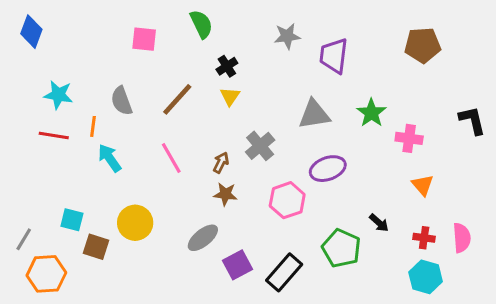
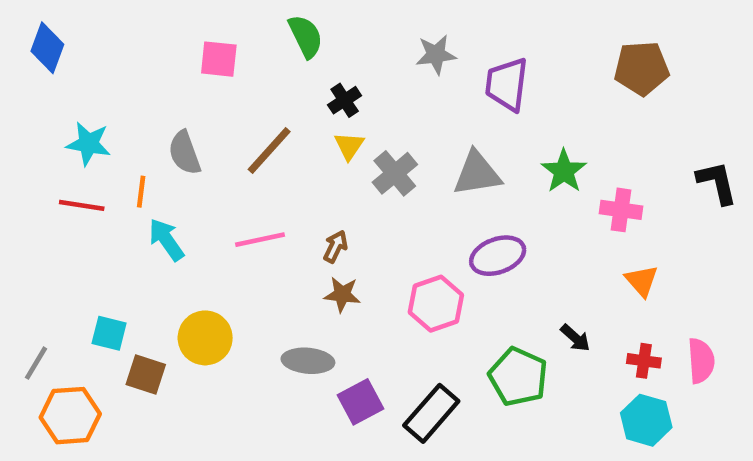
gray cross: (260, 146) -> (395, 173), moved
pink line: (171, 158) -> (260, 240), turned -72
gray ellipse: (203, 238) -> (308, 361), turned 44

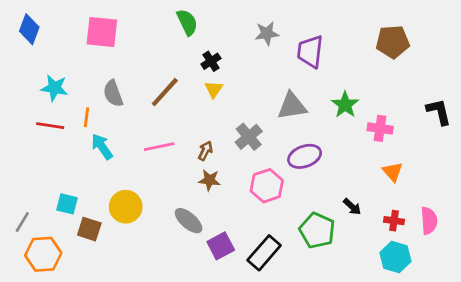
pink square: (219, 59) -> (102, 32), moved, size x1.4
gray cross: (395, 173) -> (249, 137), moved
gray ellipse: (308, 361) -> (189, 221), turned 36

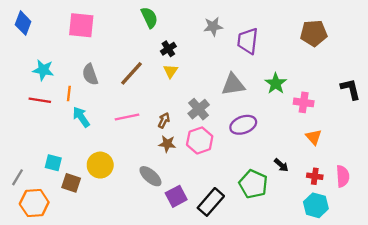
pink hexagon: (267, 186) -> (200, 140), moved

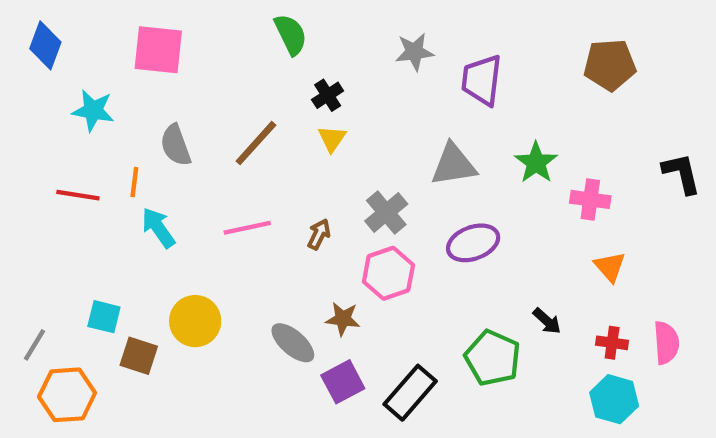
cyan star: (43, 70) -> (93, 110), moved
brown star: (167, 144) -> (343, 319), moved

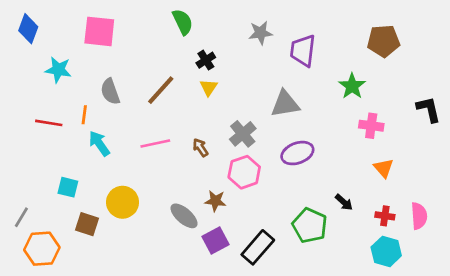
green star: (536, 163) -> (352, 86), moved
brown arrow: (319, 234) -> (200, 148), turned -60
cyan square: (104, 317) -> (68, 187), moved

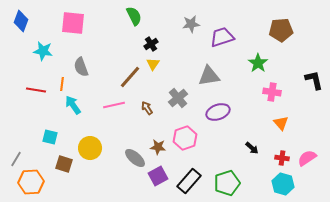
purple trapezoid: (303, 51) -> (222, 37), turned 65
brown line: (161, 90) -> (130, 77), moved
pink hexagon: (244, 172) -> (185, 138), moved
pink semicircle: (419, 216) -> (307, 158), turned -120
green pentagon: (310, 225) -> (227, 183), moved, turned 30

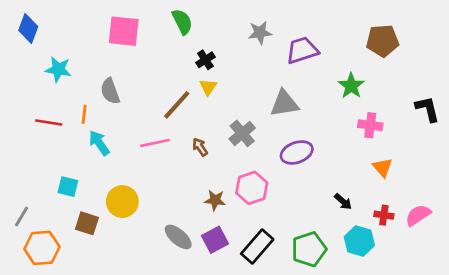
pink square: (73, 23) -> (124, 31), moved
gray ellipse: (135, 158) -> (178, 237), moved
cyan hexagon: (283, 184) -> (359, 241), moved

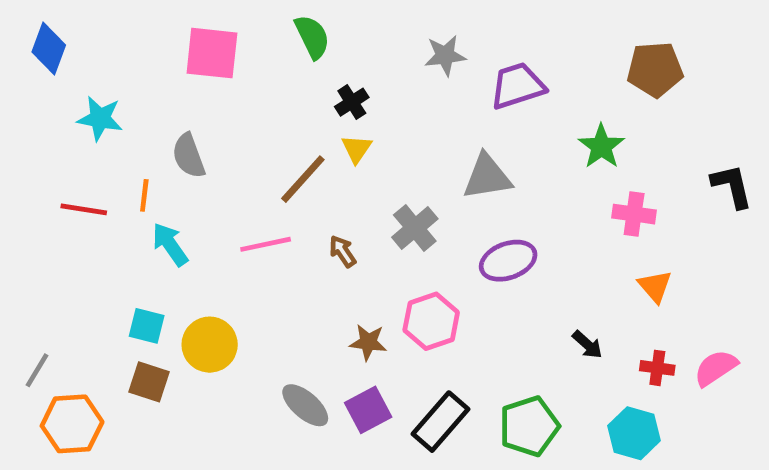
cyan square: (68, 187) -> (147, 326), moved
cyan hexagon: (359, 241) -> (634, 433), moved

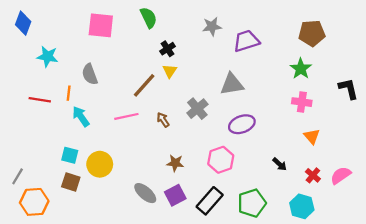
green star: (601, 146) -> (301, 69), moved
pink hexagon: (431, 321) -> (221, 160), moved
red cross: (657, 368) -> (313, 175), turned 32

